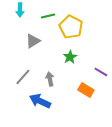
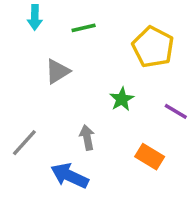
yellow pentagon: (71, 27) -> (153, 47), moved
purple line: (101, 72) -> (176, 111), moved
gray line: (23, 77) -> (24, 143), moved

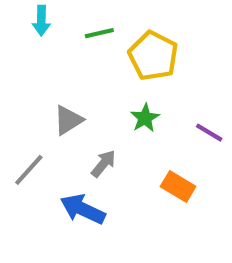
yellow pentagon: (153, 47) -> (153, 56), moved
gray triangle: (57, 71) -> (68, 120), moved
gray arrow: (87, 137) -> (103, 164), turned 50

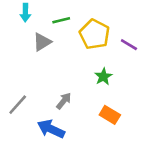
green star: (145, 118) -> (103, 77), moved
gray triangle: (68, 120) -> (42, 42), moved
purple line: (209, 133) -> (129, 45), moved

